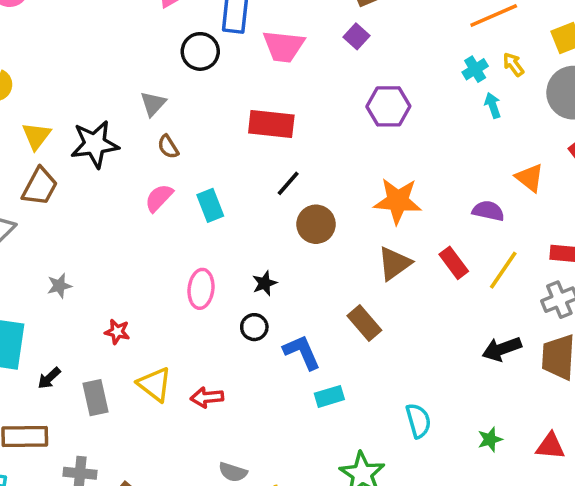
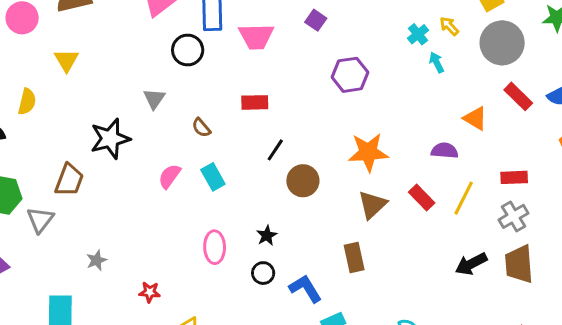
red rectangle: (271, 124) -> (255, 102), size x0.7
yellow triangle: (36, 136) -> (66, 60), moved
brown semicircle: (168, 147) -> (201, 128), moved
brown rectangle: (364, 323) -> (354, 257), turned 36

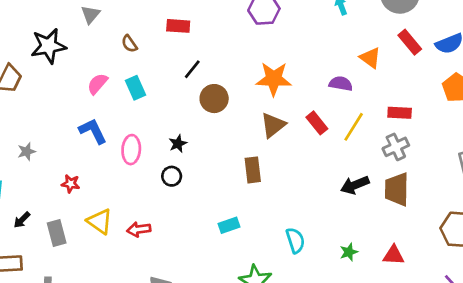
blue L-shape: (305, 289) -> (93, 131), moved

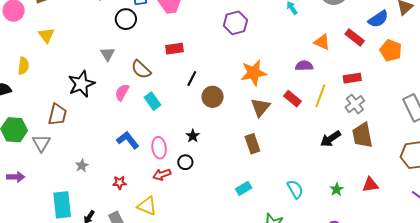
red rectangle: (410, 42) -> (355, 37), moved
brown semicircle: (129, 44) -> (141, 69), size x1.5
pink semicircle: (97, 84) -> (122, 92), moved
black circle: (172, 176) -> (185, 162), moved
red arrow: (139, 229) -> (162, 175), moved

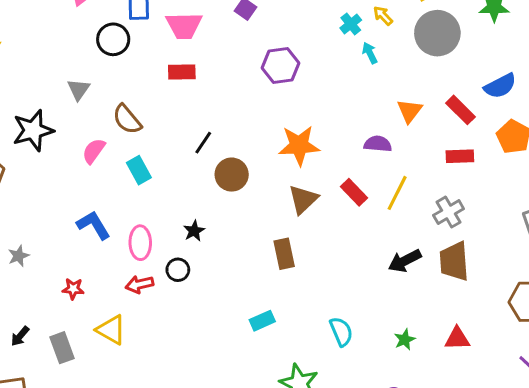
orange triangle: (322, 42) -> (410, 111), turned 36
red rectangle: (174, 49) -> (182, 72), moved
red rectangle: (352, 78) -> (460, 156), moved

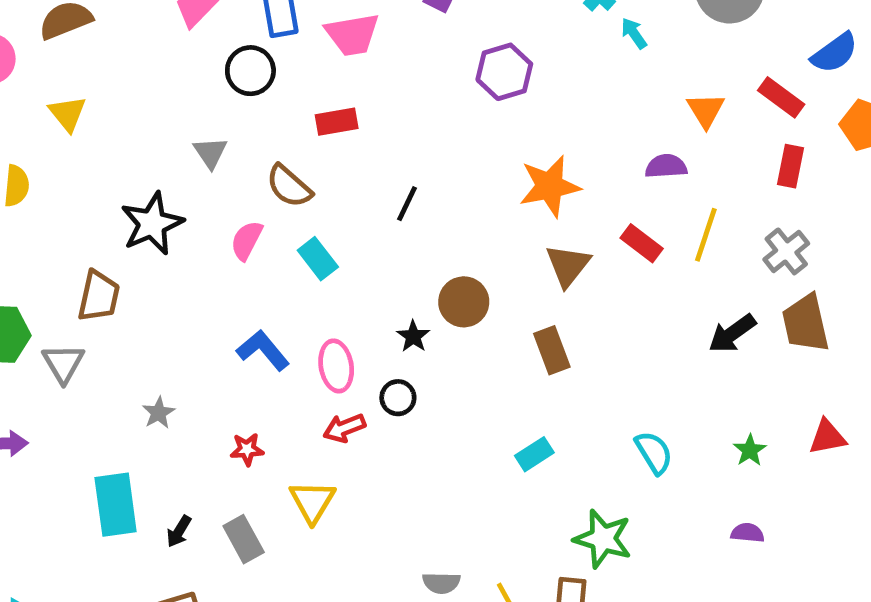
red rectangle: (182, 72) -> (337, 122), moved
red rectangle: (460, 156) -> (790, 166), turned -68
brown circle: (232, 175) -> (464, 302), moved
yellow triangle: (111, 330) -> (312, 502), turned 40

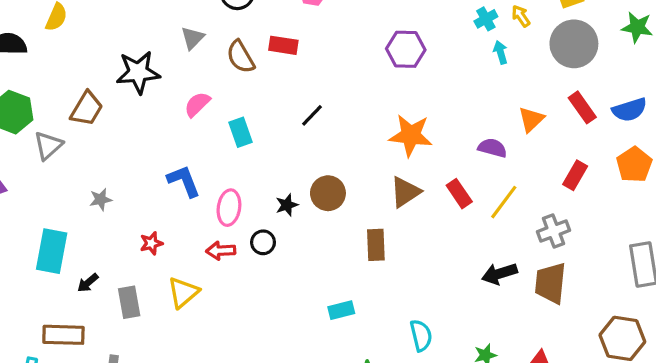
red rectangle: (781, 97) -> (582, 107), moved
brown semicircle: (289, 186) -> (241, 57), moved
red star: (247, 449) -> (151, 243), turned -30

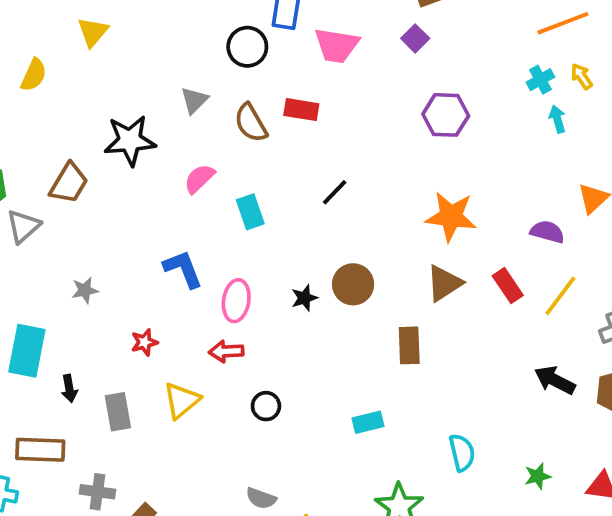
black circle: (263, 242) -> (266, 406), moved
black arrow: (499, 274) -> (555, 380), turned 44
black arrow: (88, 283) -> (69, 388), turned -60

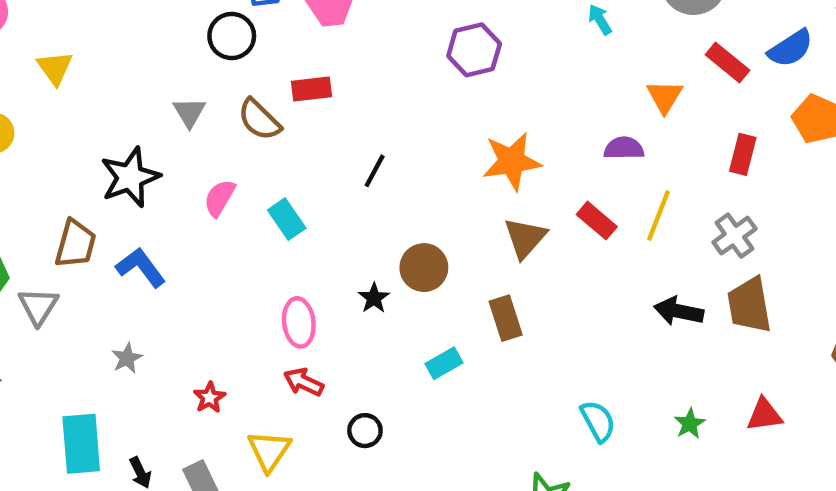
blue L-shape: (183, 269) -> (141, 267), moved
red arrow: (226, 351) -> (304, 382), turned 44
cyan rectangle: (368, 422) -> (444, 363), moved

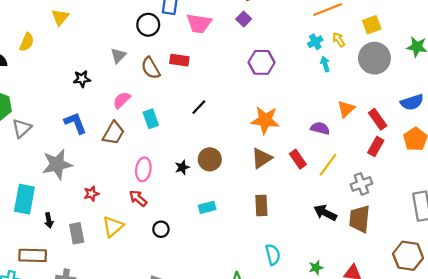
red rectangle: (728, 62) -> (378, 119), moved
black star: (130, 177) -> (82, 79), size x0.6
brown trapezoid: (76, 244) -> (113, 133), moved
brown rectangle: (506, 318) -> (261, 206), moved
gray star: (127, 358) -> (57, 164), size x2.0

